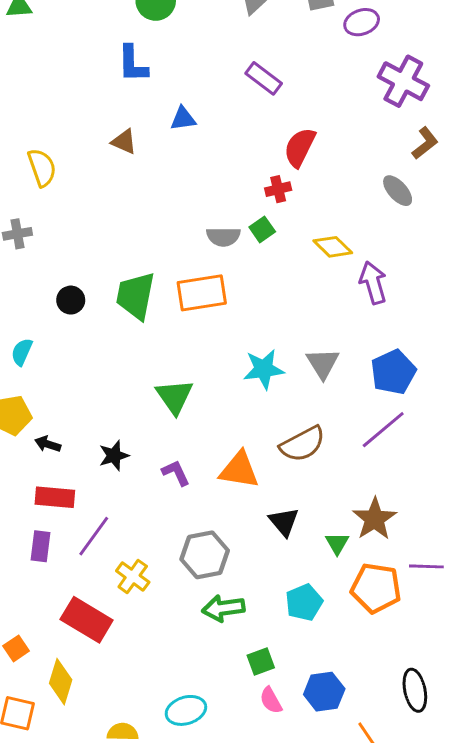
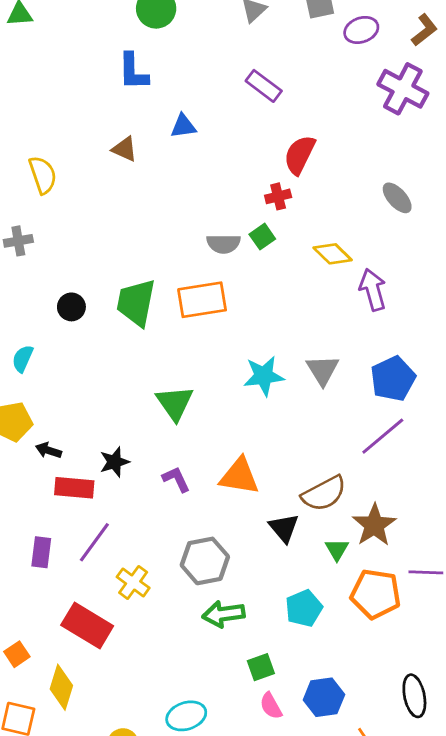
brown L-shape: (425, 143) -> (424, 30), moved
brown semicircle: (303, 444) -> (324, 493), moved
red rectangle: (55, 497) -> (74, 488), moved

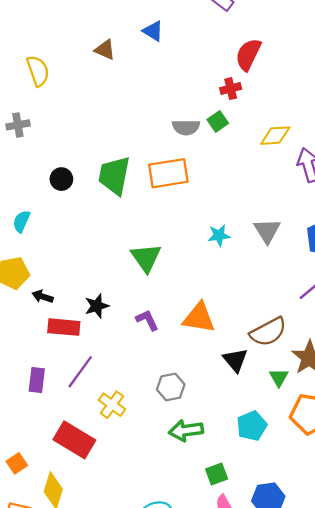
blue triangle: (183, 126) -> (153, 31), turned 40
yellow diamond: (333, 254) -> (275, 136), turned -48
cyan star: (264, 376) -> (219, 235), size x0.7
gray hexagon: (205, 561) -> (171, 387), size x0.7

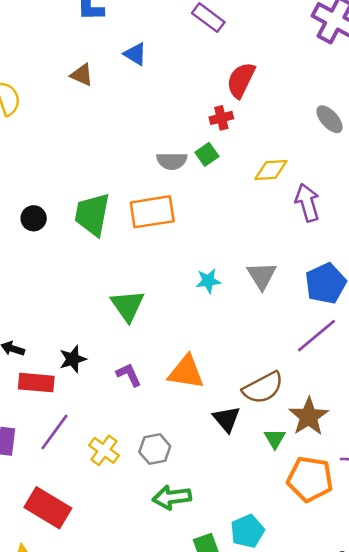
yellow cross: (112, 405) -> (104, 450), moved
cyan pentagon: (252, 426) -> (247, 531), moved

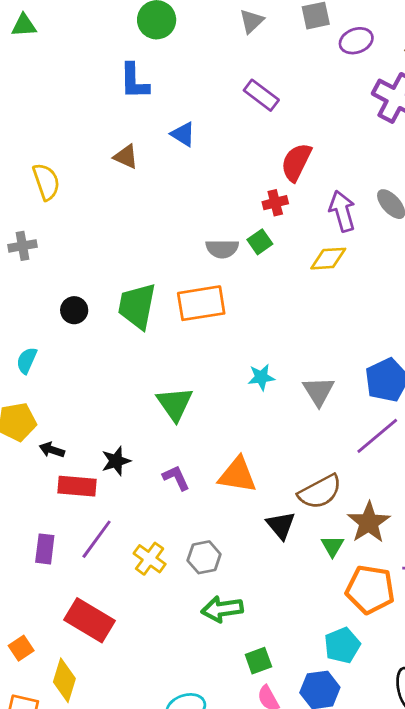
purple arrow: (307, 203) -> (342, 211), moved
gray triangle: (262, 276) -> (319, 391), moved
cyan pentagon: (247, 531) -> (342, 645), moved

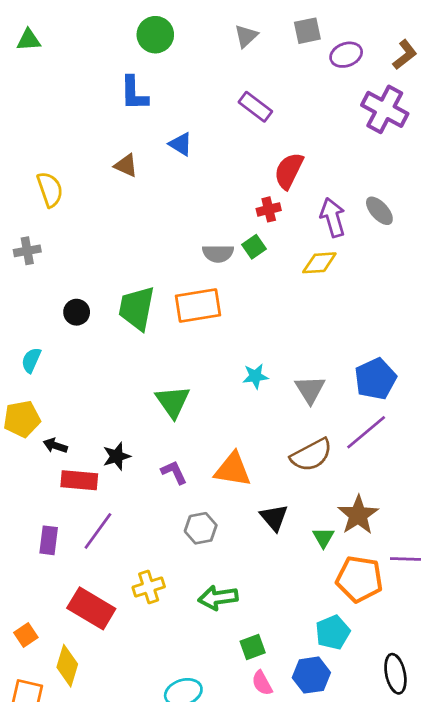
brown semicircle: (320, 492) -> (311, 455), moved
gray hexagon: (204, 557) -> (201, 528), moved
yellow cross: (150, 559) -> (149, 587), moved, turned 36

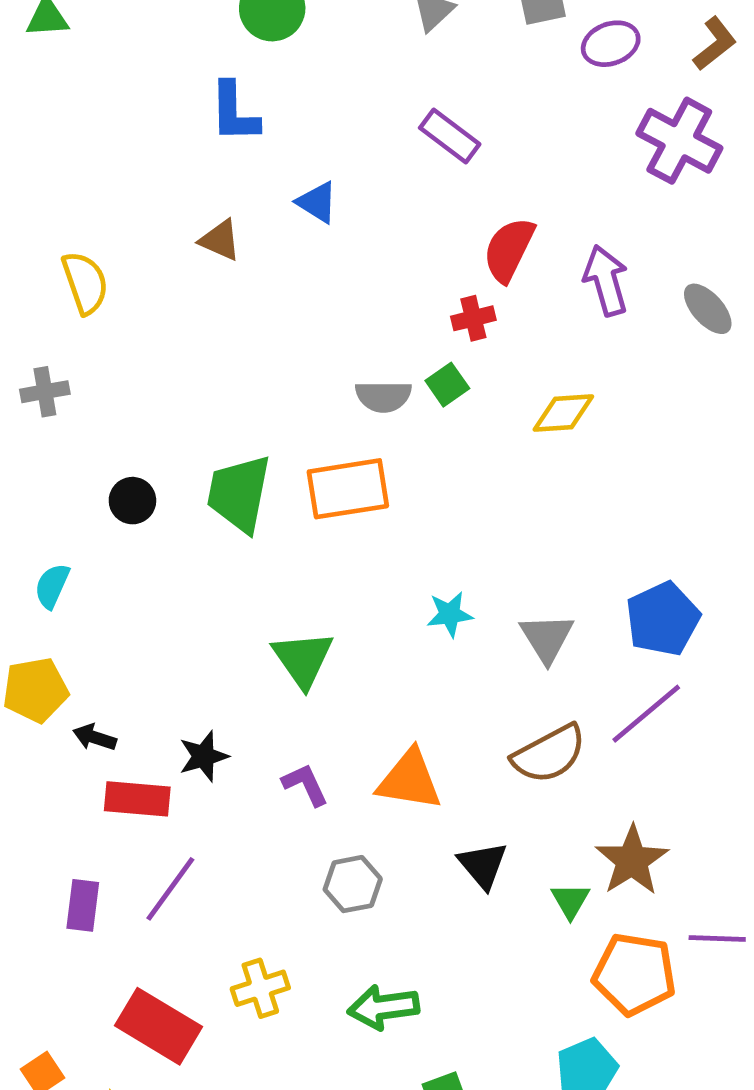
gray ellipse: (379, 211) -> (708, 309), moved
purple arrow: (333, 217) -> (606, 280), moved

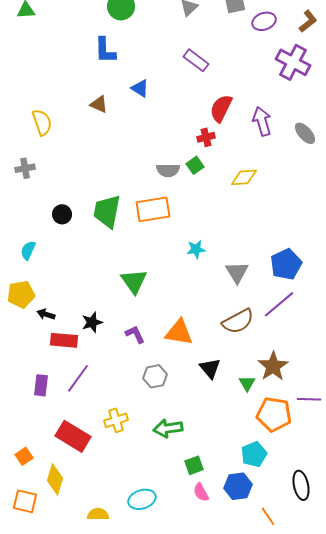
cyan star: (450, 614) -> (196, 249), moved

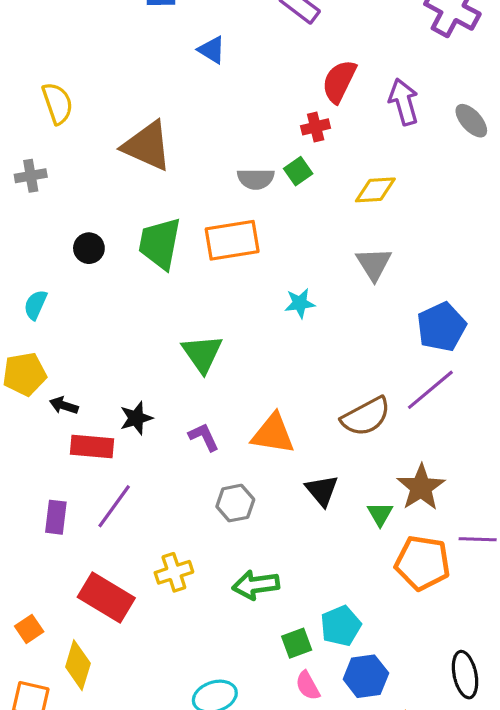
brown triangle: (99, 104) -> (147, 146), moved, size x1.8
gray triangle: (237, 272) -> (374, 264), moved
cyan pentagon: (254, 454) -> (341, 626), moved

